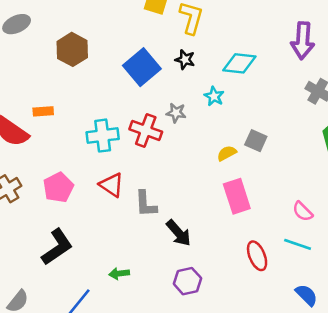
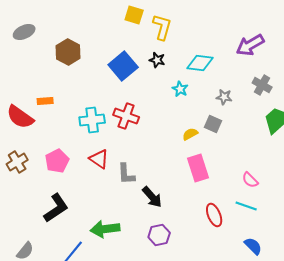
purple arrow: (303, 41) -> (250, 45), turned 56
gray star: (176, 113) -> (224, 97), moved
green arrow: (119, 274) -> (105, 229), size x1.8

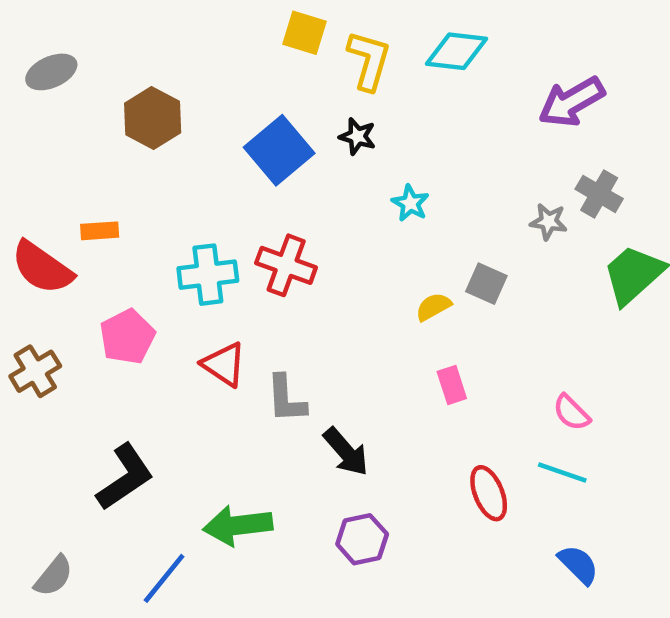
cyan diamond: (200, 63) -> (456, 51), moved
gray star: (224, 97) -> (548, 222), moved
pink pentagon: (57, 161) -> (127, 337), moved
pink rectangle: (198, 168) -> (452, 385), size x0.6

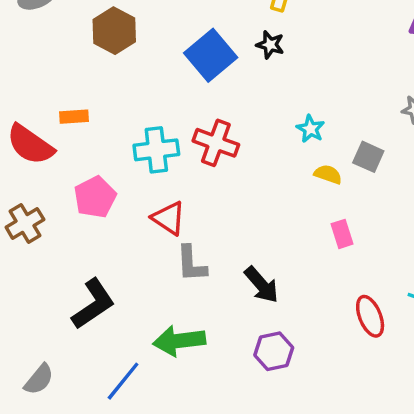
cyan star: (410, 203) -> (310, 129), moved
yellow semicircle: (433, 307) -> (328, 174), turned 48
gray L-shape: (286, 399) -> (191, 264), moved

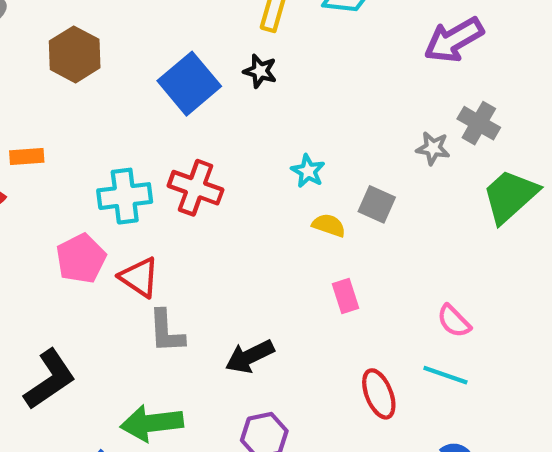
pink pentagon: (95, 197) -> (81, 259), moved
black arrow: (261, 285) -> (250, 356), turned 105

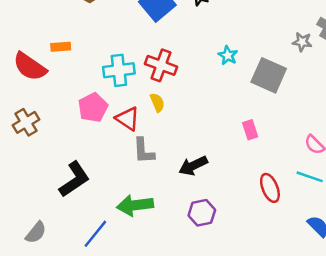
gray square: (377, 204) -> (269, 75), size x1.6
yellow semicircle: (329, 225) -> (157, 103), moved, turned 48

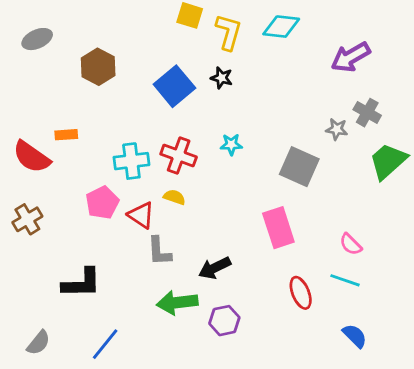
cyan star: (228, 55) -> (231, 144), moved, turned -30
yellow semicircle: (157, 103) -> (174, 197), turned -48
pink rectangle: (250, 130) -> (278, 228), size x1.8
black L-shape: (74, 179) -> (81, 283), turned 33
green arrow: (135, 205) -> (177, 303), moved

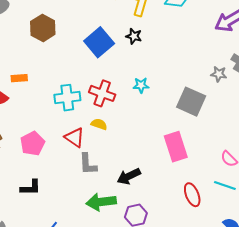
pink pentagon: (102, 203) -> (33, 144), moved
black L-shape: (81, 283) -> (31, 188), size x0.7

